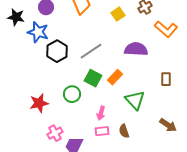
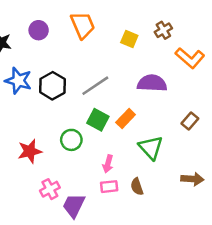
yellow square: (118, 14) -> (129, 39), turned -32
blue star: (38, 32) -> (18, 81), moved
brown rectangle: (166, 79) -> (190, 121), turned 40
brown arrow: (168, 125) -> (192, 179), turned -30

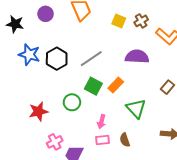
brown cross: (163, 30) -> (141, 21), moved

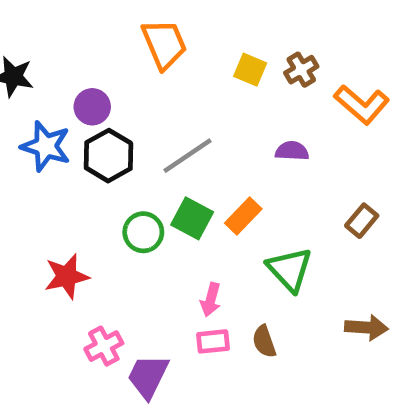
purple circle: (46, 14) -> (92, 107), moved
purple semicircle: (137, 57) -> (292, 151), size x0.6
green circle: (72, 102) -> (143, 232), moved

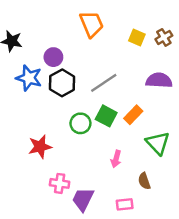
purple semicircle: (292, 151) -> (159, 80), size x1.5
pink rectangle: (213, 341) -> (125, 204), moved
pink cross: (104, 346) -> (60, 183), turned 36

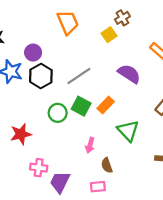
yellow square: (137, 37) -> (109, 35), turned 32
brown cross: (164, 37) -> (122, 18), moved
purple semicircle: (159, 80) -> (129, 74), turned 30
brown semicircle: (144, 181) -> (107, 165), moved

